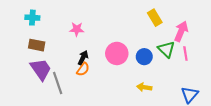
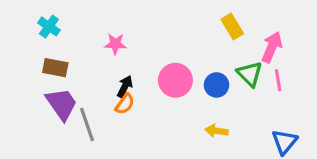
cyan cross: (32, 18) -> (49, 26), turned 32

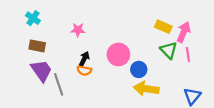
yellow rectangle: (232, 26) -> (163, 27), moved, turned -35
blue circle: (217, 85) -> (139, 69), moved
orange semicircle: (125, 104) -> (84, 71), turned 64
yellow arrow: (217, 131) -> (146, 89), size x1.6

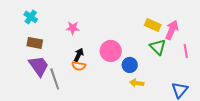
pink line: (188, 54) -> (186, 51), moved
yellow arrow: (146, 89) -> (137, 83), size x0.6

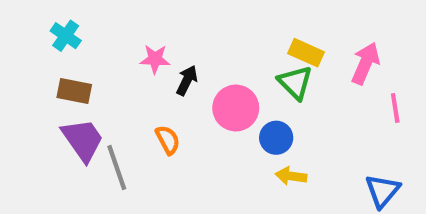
yellow rectangle: (153, 25) -> (306, 53), moved
green triangle: (158, 47) -> (295, 82), moved
black arrow: (79, 55) -> (187, 80), moved
orange semicircle: (79, 66) -> (168, 140), turned -128

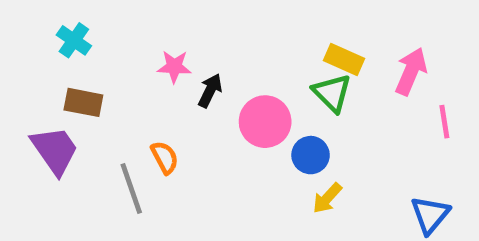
purple trapezoid: (83, 140) -> (55, 150), moved
orange semicircle: (168, 140) -> (165, 157), moved
yellow arrow: (291, 176) -> (327, 198), turned -56

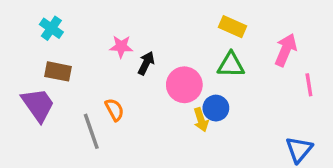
yellow rectangle: (344, 59) -> (232, 27), moved
green triangle: (332, 93) -> (231, 65), turned -44
yellow arrow: (327, 198) -> (201, 120), moved, turned -60

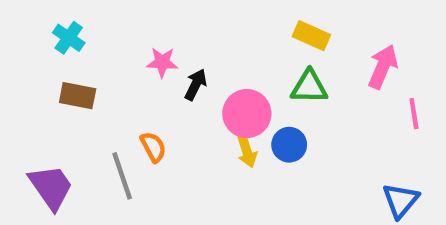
purple trapezoid: (38, 105) -> (51, 187), moved
yellow arrow: (201, 120) -> (247, 151), moved

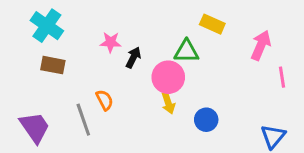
cyan cross: (69, 38) -> (47, 26), size x1.5
green triangle: (309, 87) -> (186, 51), moved
blue circle: (289, 145) -> (206, 120), moved

